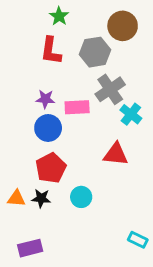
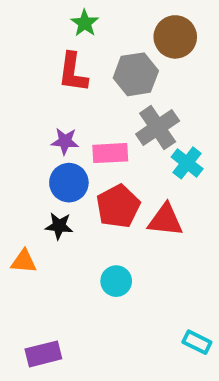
red pentagon: (51, 168) -> (118, 206), moved
orange triangle: (16, 198) -> (24, 261), moved
black star: (41, 198) -> (59, 226), moved

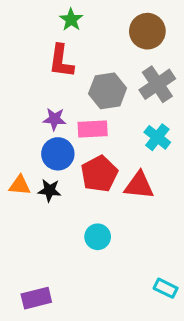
gray hexagon: (136, 74) -> (108, 91), moved
gray cross: (158, 127) -> (157, 84), moved
orange triangle: (24, 261) -> (20, 185), moved

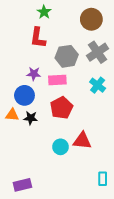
blue circle: (58, 154) -> (24, 95), moved
red triangle: (139, 185) -> (82, 141), moved
cyan rectangle: (166, 288) -> (103, 179), turned 64

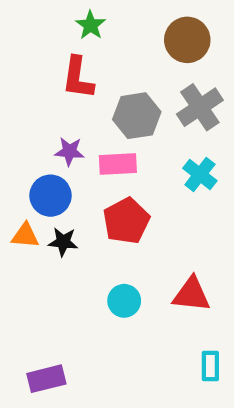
red triangle: (82, 141) -> (191, 294), moved

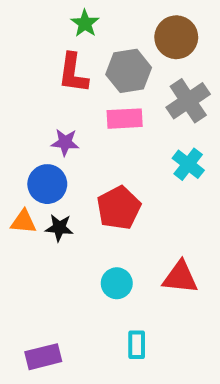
gray hexagon: (137, 116) -> (129, 71), moved
pink rectangle: (118, 164) -> (125, 119), moved
cyan rectangle: (210, 366) -> (137, 345), moved

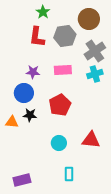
pink rectangle: (125, 119) -> (63, 70), moved
cyan cross: (188, 164) -> (95, 74), moved, turned 35
orange triangle: (23, 222) -> (12, 122), moved

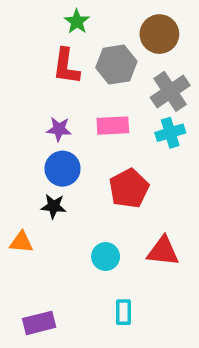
blue circle: (24, 93) -> (63, 169), moved
red pentagon: (60, 105) -> (129, 188), moved
orange triangle: (12, 122) -> (21, 242), moved

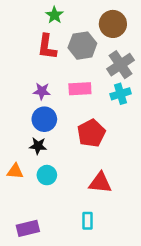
red triangle: (163, 251) -> (100, 183), moved
cyan circle: (106, 257) -> (47, 175), moved

